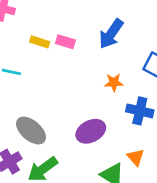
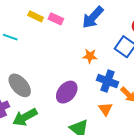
purple ellipse: (91, 131) -> (67, 92), turned -30
orange triangle: (136, 157) -> (105, 109), moved

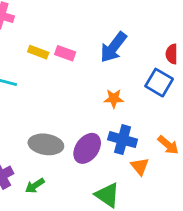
blue cross: (108, 81) -> (123, 140), moved
gray ellipse: (20, 85) -> (46, 144), moved, turned -35
green arrow: (25, 117) -> (35, 186), size x0.6

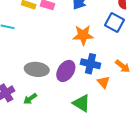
orange star: (114, 98) -> (83, 35), size x1.5

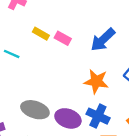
purple ellipse: (66, 71) -> (68, 118), turned 65

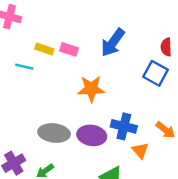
cyan line: (12, 54) -> (24, 67), moved
orange star: (96, 81) -> (91, 89), moved

